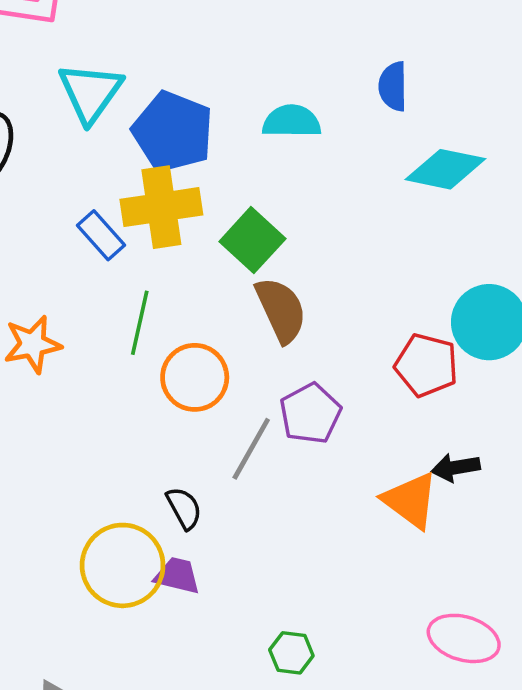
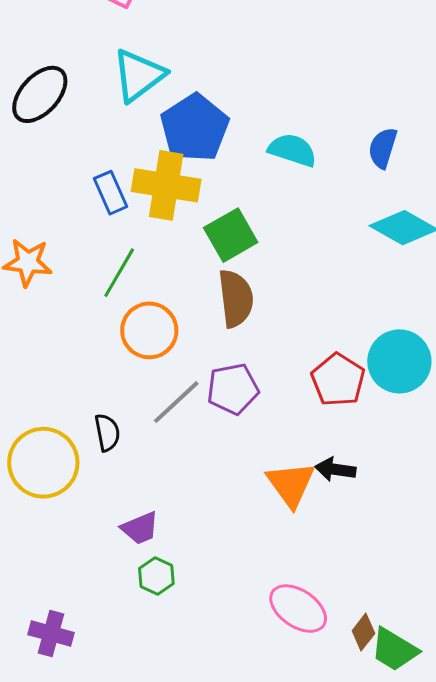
purple trapezoid: (177, 576) -> (140, 528), moved, turned 126

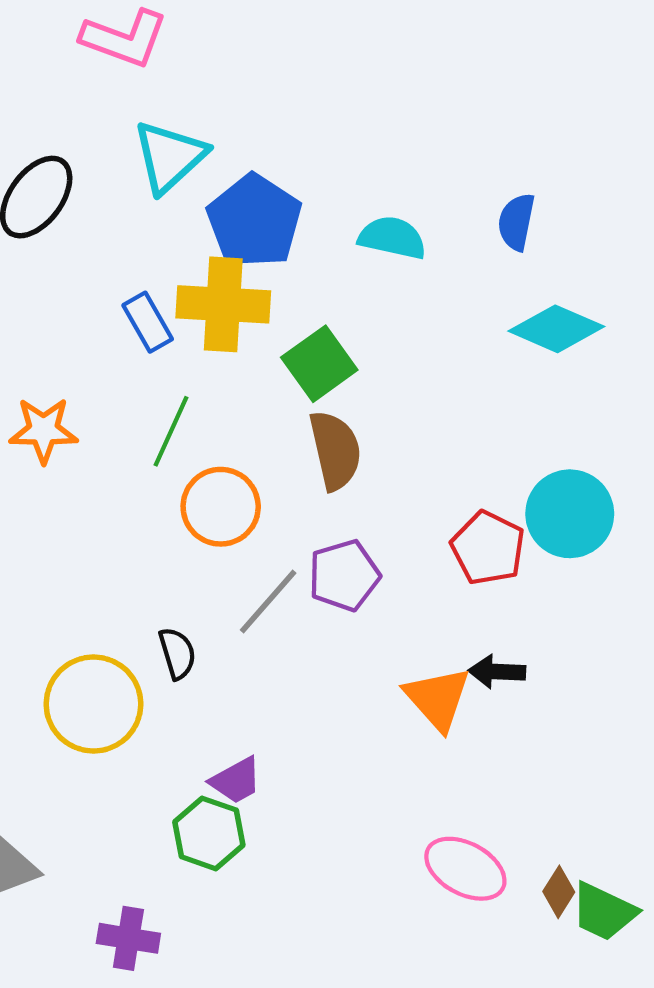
green hexagon: (156, 576) -> (209, 833), moved, size x1.4

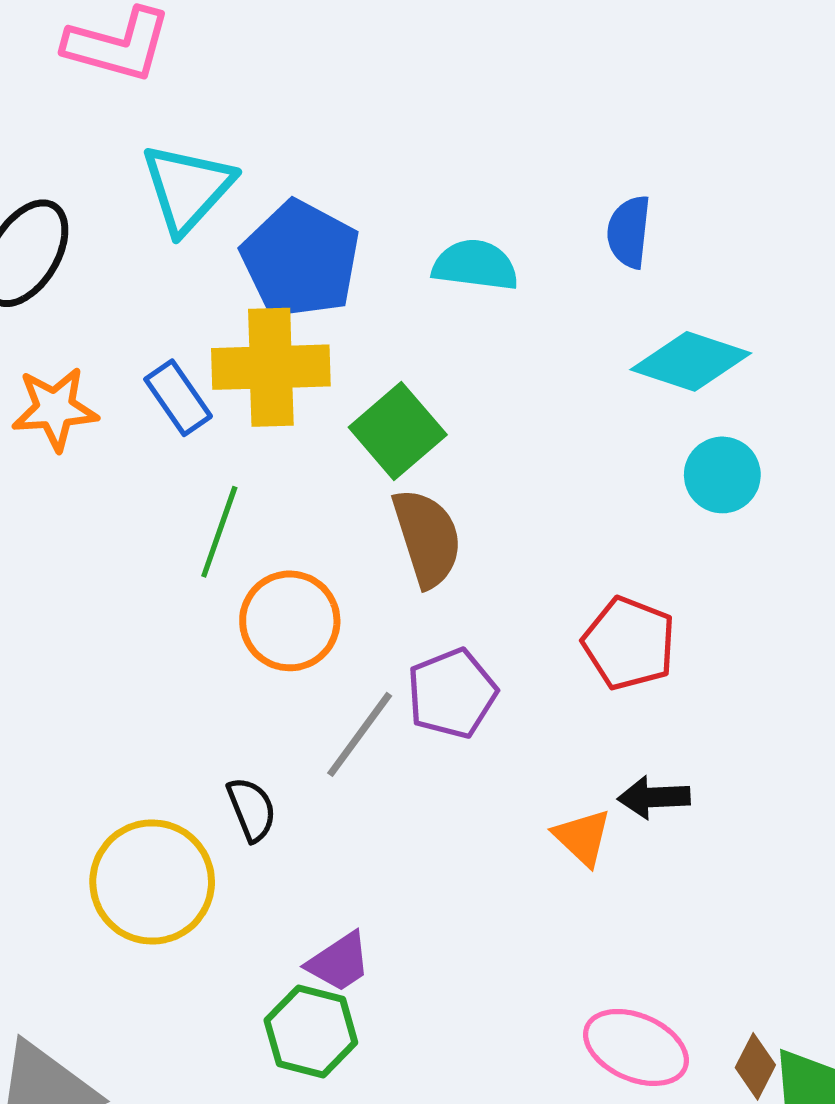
orange star: (43, 430) -> (55, 409), moved
cyan circle: (570, 514) -> (722, 475), moved, size x0.7
orange triangle: (438, 698) -> (582, 837), size x0.7

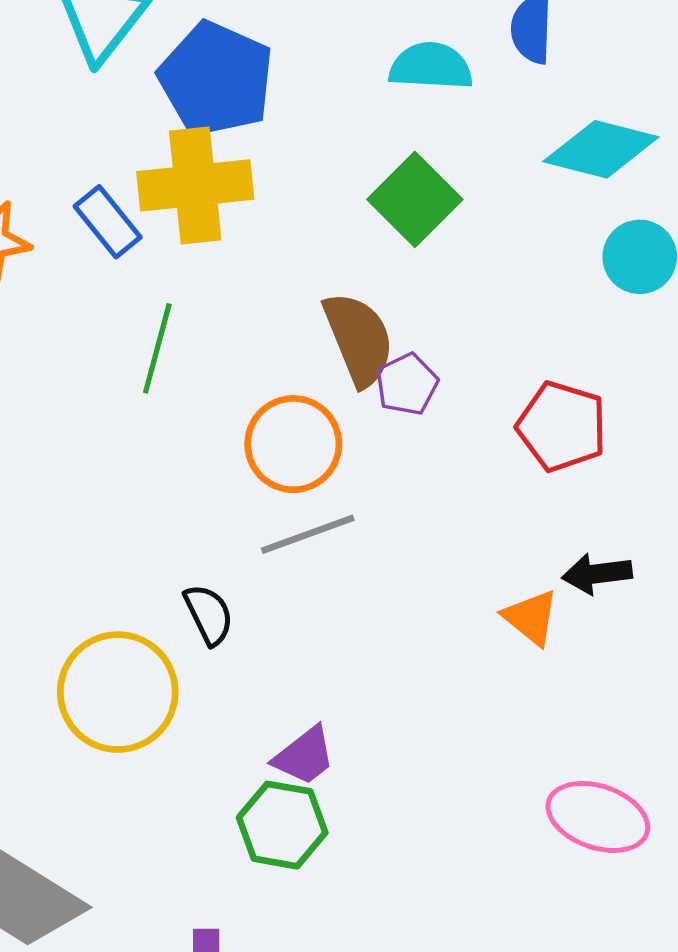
cyan semicircle: (475, 265) -> (431, 66), moved
green square: (398, 431) -> (415, 199), moved
orange circle: (290, 621) -> (293, 444), moved
purple pentagon: (452, 693) -> (407, 384), moved, size x0.7
gray line: (360, 734) -> (308, 534), turned 38

